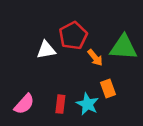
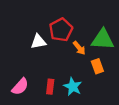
orange rectangle: (108, 89) -> (97, 66), moved

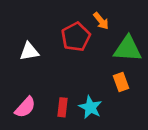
white triangle: (38, 42) -> (29, 51), moved
orange arrow: (79, 48) -> (101, 21), moved

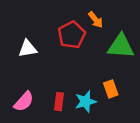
orange rectangle: (121, 82) -> (111, 89), moved
cyan star: (90, 107) -> (86, 102), turned 30

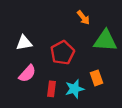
red pentagon: (72, 35) -> (62, 53), moved
pink semicircle: (24, 102) -> (27, 74), moved

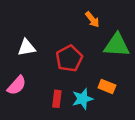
pink semicircle: (27, 74) -> (17, 85), moved
orange rectangle: (96, 78) -> (107, 87), turned -48

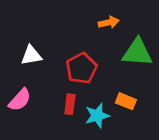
orange arrow: (92, 19) -> (109, 22), turned -63
red rectangle: (57, 99) -> (70, 104), moved

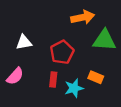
orange arrow: (109, 22) -> (83, 17), size x1.5

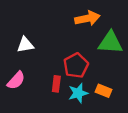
red pentagon: (62, 52) -> (76, 65), moved
orange rectangle: (96, 77) -> (103, 91), moved

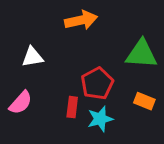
orange arrow: (87, 18) -> (81, 20), moved
orange rectangle: (103, 91) -> (144, 101), moved

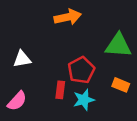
white triangle: (32, 57) -> (22, 59), moved
pink semicircle: (21, 103) -> (17, 101), moved

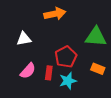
white triangle: (22, 59) -> (24, 39), moved
pink semicircle: (17, 101) -> (28, 71), moved

